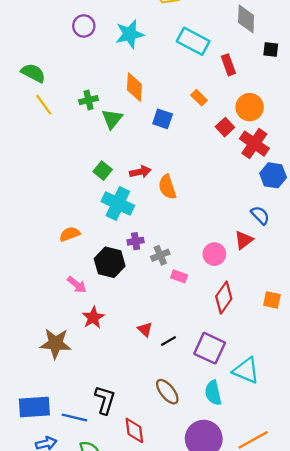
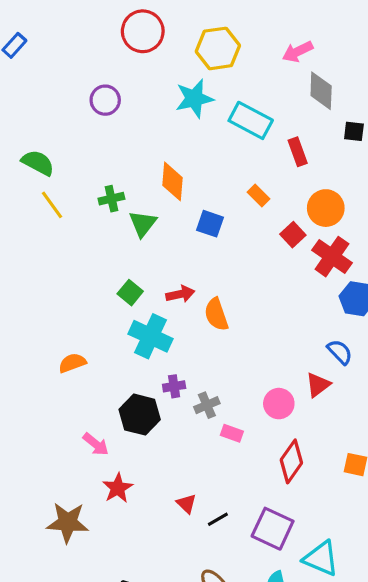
cyan star: (130, 34) -> (194, 99), moved
orange semicircle: (70, 234) -> (72, 363), moved

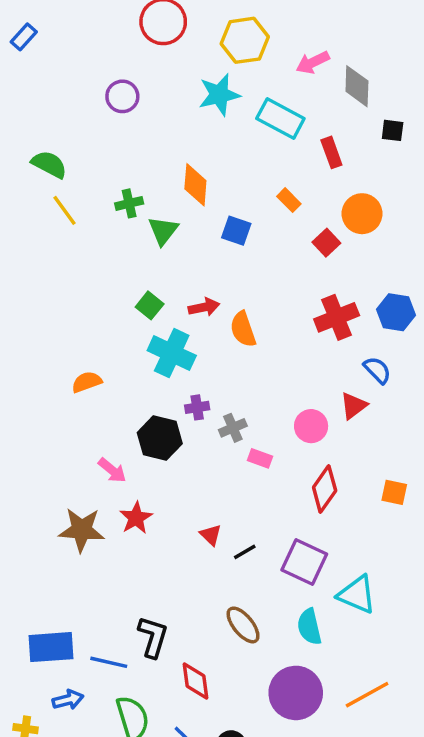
pink arrow: (298, 52) -> (313, 62), moved
red cross: (332, 257) -> (337, 317), moved, turned 33
brown star: (68, 522) -> (82, 530), moved

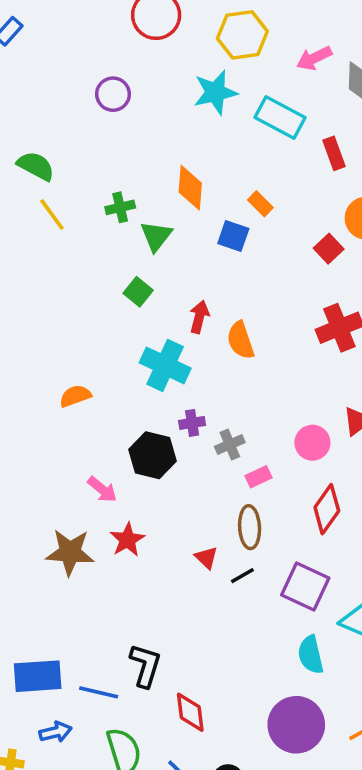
orange rectangle: (289, 200) -> (260, 204), moved
green square: (150, 305) -> (138, 292), moved
red arrow: (204, 307) -> (199, 317), turned -64
pink rectangle: (260, 458) -> (259, 477), turned -45
brown ellipse: (243, 625) -> (250, 527), moved, turned 36

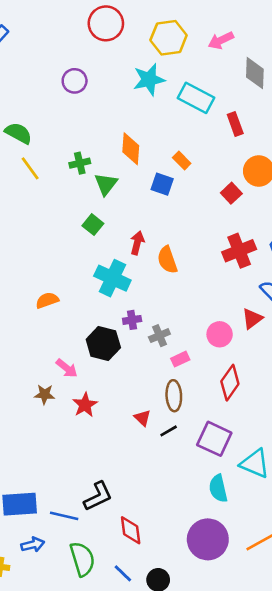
pink arrow: (314, 58) -> (221, 40), moved
brown star: (70, 552) -> (44, 394), moved, size x0.6
black L-shape: (145, 665) -> (98, 496), turned 48

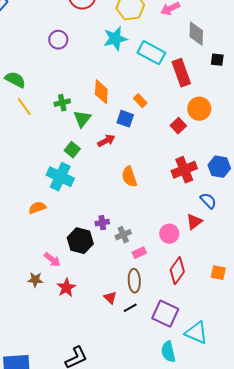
red rectangle: (235, 124) -> (181, 73), size x1.5
red arrow: (137, 243) -> (106, 141), moved, turned 48
cyan cross: (112, 278) -> (60, 177), moved

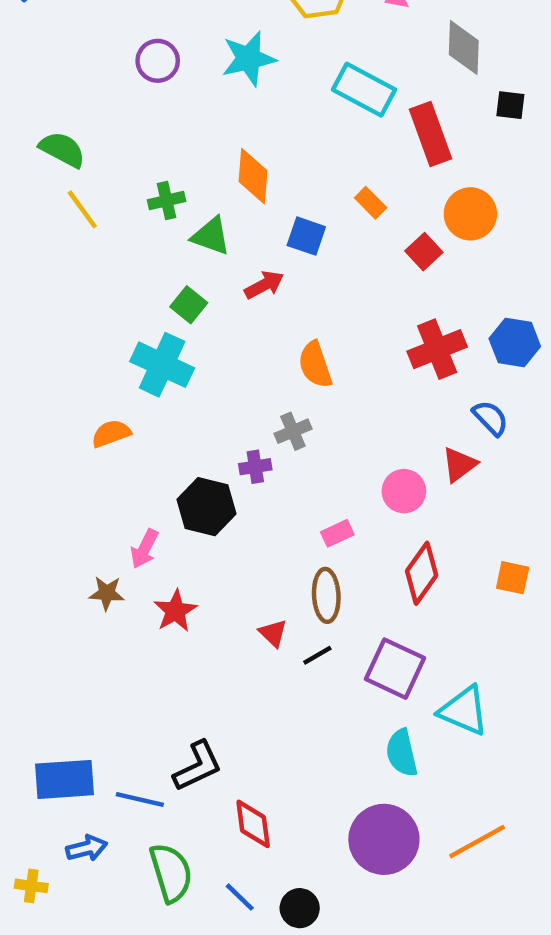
cyan star: (115, 39) -> (249, 59), moved
orange rectangle: (140, 101) -> (371, 203), moved
green triangle: (82, 119) -> (211, 236), turned -48
gray cross: (123, 235) -> (293, 431), moved
pink arrow: (52, 260) -> (144, 549), turned 78

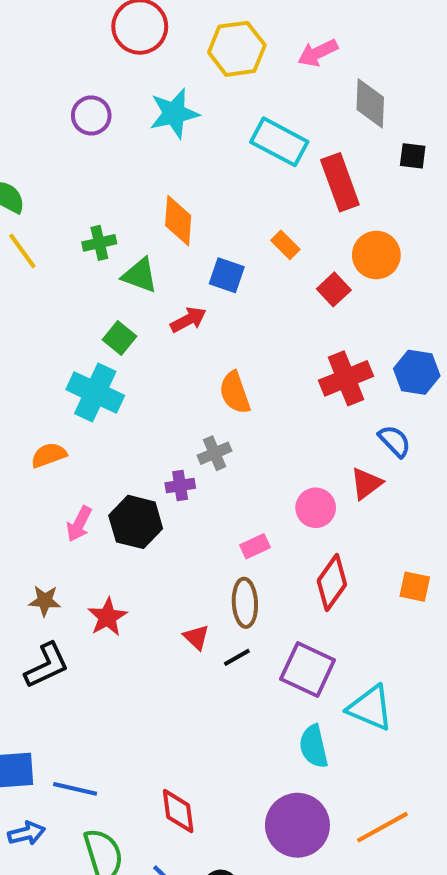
pink arrow: (144, 549) -> (79, 524), moved
black L-shape: (198, 766) -> (47, 665), moved

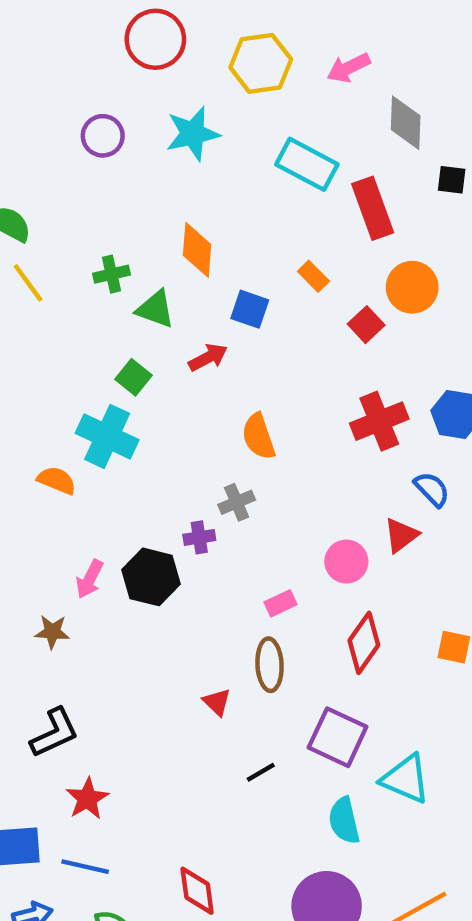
orange semicircle: (49, 455) -> (57, 480), moved, turned 42
brown star: (45, 601) -> (52, 632), moved
red star: (107, 617) -> (87, 799), moved
black line: (237, 657) -> (261, 772), moved

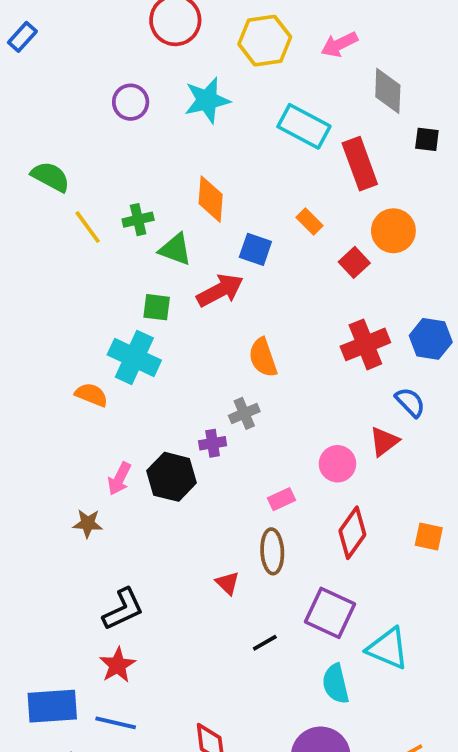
yellow line: (28, 283) -> (88, 227), moved
red arrow: (208, 357) -> (220, 290), size x1.4
green square: (133, 377) -> (157, 307), turned -32
black L-shape: (54, 733) -> (123, 609), moved

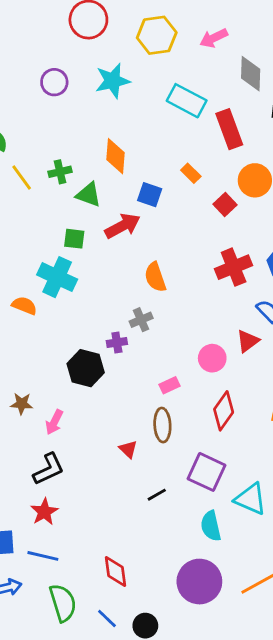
pink arrow: (119, 479) -> (54, 422), moved

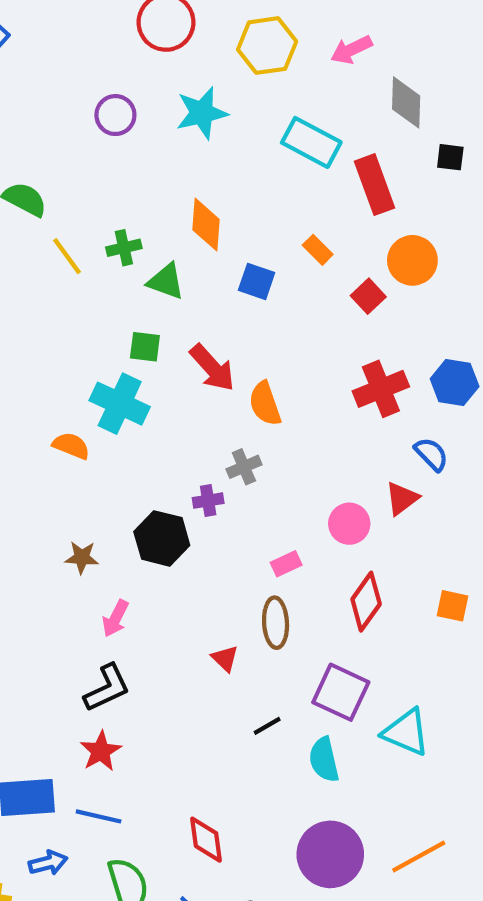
red arrow: (123, 226) -> (212, 368), moved, turned 76
brown star: (22, 404) -> (82, 557), moved
cyan semicircle: (211, 526) -> (324, 760), moved

